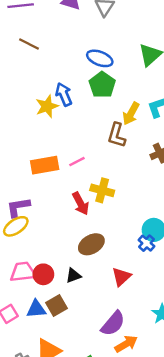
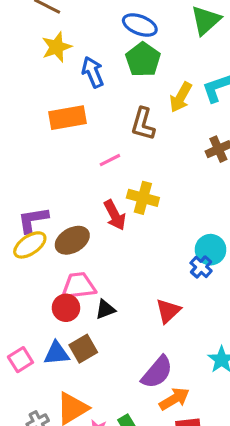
yellow star: (47, 106) -> (57, 47), moved
brown L-shape: (117, 135) -> (143, 124), moved
orange rectangle: (45, 165) -> (68, 118), moved
brown ellipse: (91, 244) -> (72, 240), moved
pink trapezoid: (23, 272) -> (79, 286), moved

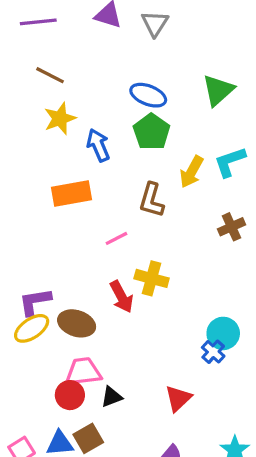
brown ellipse: (72, 240) -> (77, 323), turned 48

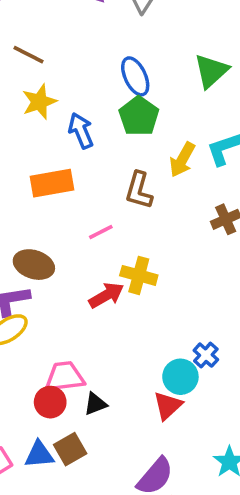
blue ellipse: (148, 95) -> (135, 76), turned 44
red arrow: (122, 297) -> (106, 295), turned -92
brown ellipse: (77, 323) -> (34, 265), moved
cyan circle: (223, 333) -> (180, 377), moved

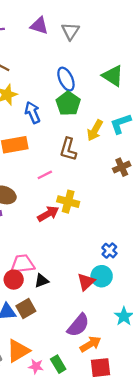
green triangle: (211, 71) -> (113, 76), turned -45
cyan circle: (180, 377) -> (102, 276), moved

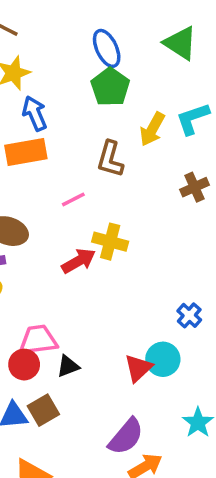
blue arrow: (33, 112) -> (35, 113), moved
blue cross: (109, 251) -> (189, 315), moved

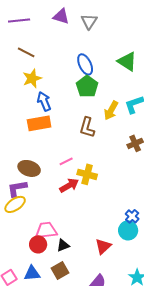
pink line: (73, 199) -> (66, 161), moved
cyan circle: (163, 359) -> (128, 230), moved
brown square: (43, 410) -> (60, 270), moved

